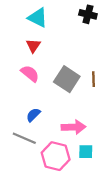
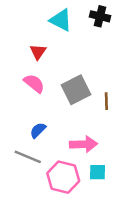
cyan triangle: (38, 18) -> (61, 20), moved
gray square: (67, 79) -> (76, 90), turned 30
brown line: (94, 79) -> (106, 101), moved

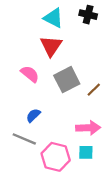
red triangle: (38, 52) -> (51, 46), moved, size x1.5
brown line: (106, 101) -> (94, 90), turned 48
pink arrow: (84, 144) -> (88, 128), moved

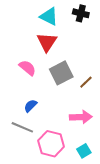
cyan square: (86, 152) -> (84, 151), moved, turned -32

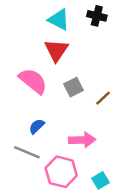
pink semicircle: (27, 68) -> (33, 81), size x1.4
gray square: (61, 73) -> (74, 87), size x0.7
pink arrow: (81, 117) -> (82, 140), moved

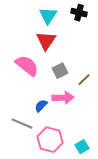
cyan triangle: (59, 20) -> (48, 16), turned 36
blue semicircle: (37, 126) -> (41, 106), moved
pink arrow: (82, 140) -> (63, 98), moved

